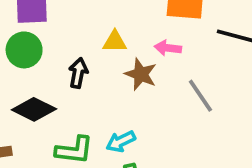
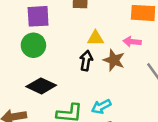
black arrow: (78, 73) -> (86, 61), moved

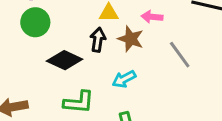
black diamond: (41, 86) -> (65, 60), moved
cyan arrow: (101, 107) -> (124, 79), moved

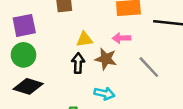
black diamond: (65, 60) -> (28, 86), moved
cyan arrow: (124, 79) -> (104, 94), turned -132

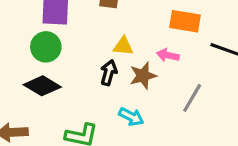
brown star: (106, 59) -> (143, 76), turned 30
gray line: (149, 67) -> (192, 98), turned 60

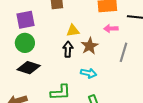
pink arrow: (168, 55) -> (111, 29), moved

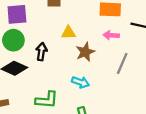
black arrow: (68, 49) -> (41, 52), moved

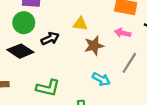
black arrow: (41, 52) -> (50, 39), turned 48
cyan arrow: (81, 82) -> (101, 79), moved

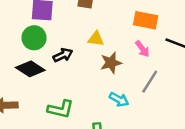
pink arrow: (123, 33) -> (142, 49), turned -140

